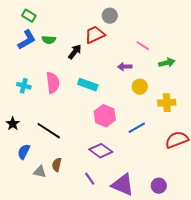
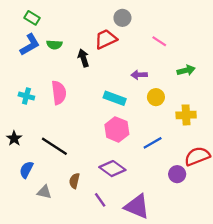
pink line: (143, 46) -> (159, 41), moved
black arrow: (75, 52) -> (83, 58), turned -56
cyan rectangle: (88, 85) -> (115, 98), moved
brown semicircle: (57, 165) -> (74, 181), moved
purple circle: (159, 186) -> (177, 174), moved

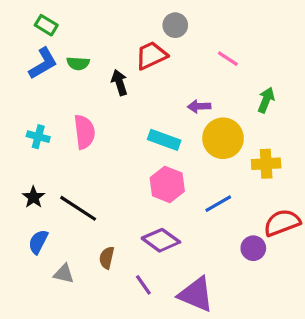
green arrow: (186, 70) -> (266, 100), turned -54
yellow circle: (156, 97) -> (223, 138), size x1.6
black star: (14, 138) -> (33, 197), moved

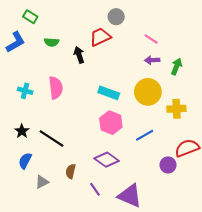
blue L-shape: (43, 63) -> (16, 42), moved
purple arrow: (199, 106) -> (152, 60), moved
gray triangle: (64, 274) -> (42, 182), turned -40

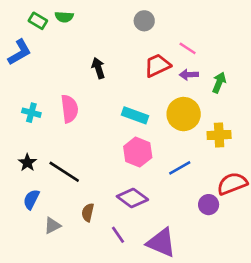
red trapezoid: (100, 37) -> (157, 65), moved
green semicircle: (52, 42) -> (64, 17), moved

